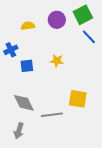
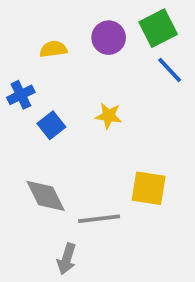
blue square: (27, 66) -> (51, 125), turned -32
gray arrow: (19, 131) -> (67, 259), moved

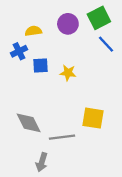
blue cross: (21, 95) -> (19, 51), moved
blue square: (51, 125) -> (41, 66), moved, turned 35

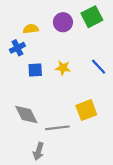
blue line: (106, 44) -> (99, 67), moved
blue square: (41, 66) -> (35, 70), moved
yellow square: (93, 118) -> (86, 110), turned -30

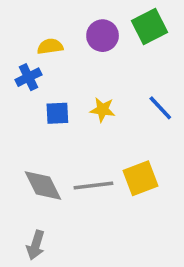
gray line: (57, 128) -> (93, 185), moved
gray arrow: (39, 151) -> (36, 245), moved

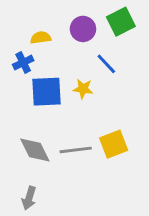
blue line: (160, 108) -> (106, 64), moved
blue square: (57, 113) -> (47, 92), size x1.6

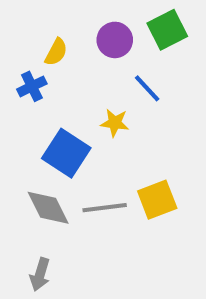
yellow semicircle: (41, 38) -> (56, 52), turned 126
blue square: (47, 92) -> (66, 153), moved, turned 36

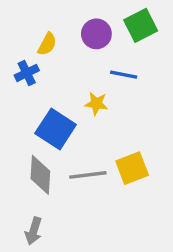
blue line: (147, 88) -> (124, 75), turned -36
gray diamond: (48, 208) -> (40, 175), turned 30

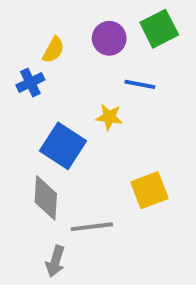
gray line: (88, 175) -> (92, 227), moved
gray arrow: (34, 231) -> (55, 261), moved

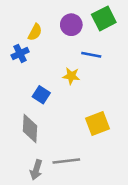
blue square: (63, 146) -> (41, 95), size x0.6
gray line: (92, 227) -> (66, 161), moved

